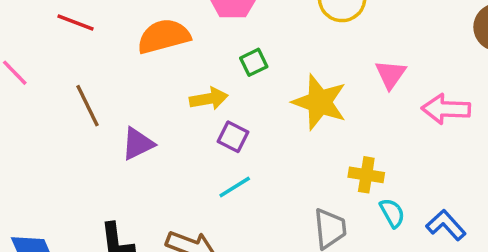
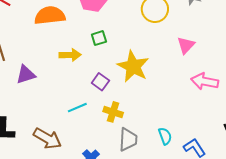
pink triangle: (391, 74) -> (186, 45), moved
purple square: (233, 137) -> (100, 82), moved
yellow cross: (366, 175) -> (113, 112), moved

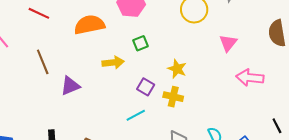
yellow star: (133, 66) -> (177, 69), size x0.6
cyan line: (77, 108) -> (136, 115), moved
yellow cross: (113, 112) -> (173, 97), moved

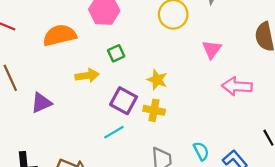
purple square: (146, 87) -> (124, 101), size x1.4

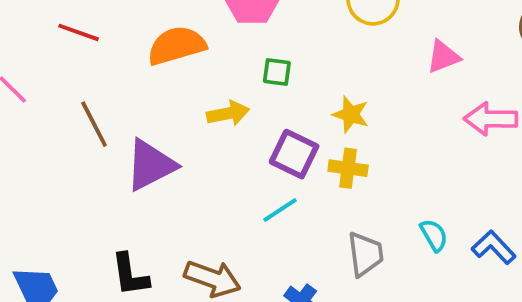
pink triangle: (212, 49) -> (443, 57), turned 35
green square: (116, 53) -> (277, 72), turned 35
purple triangle: (41, 103) -> (151, 165), size x1.4

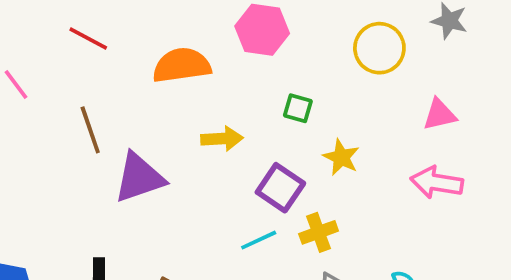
green square: (277, 72) -> (298, 108), moved
pink arrow: (491, 119) -> (437, 183), moved
yellow cross: (348, 168) -> (319, 232), moved, turned -36

